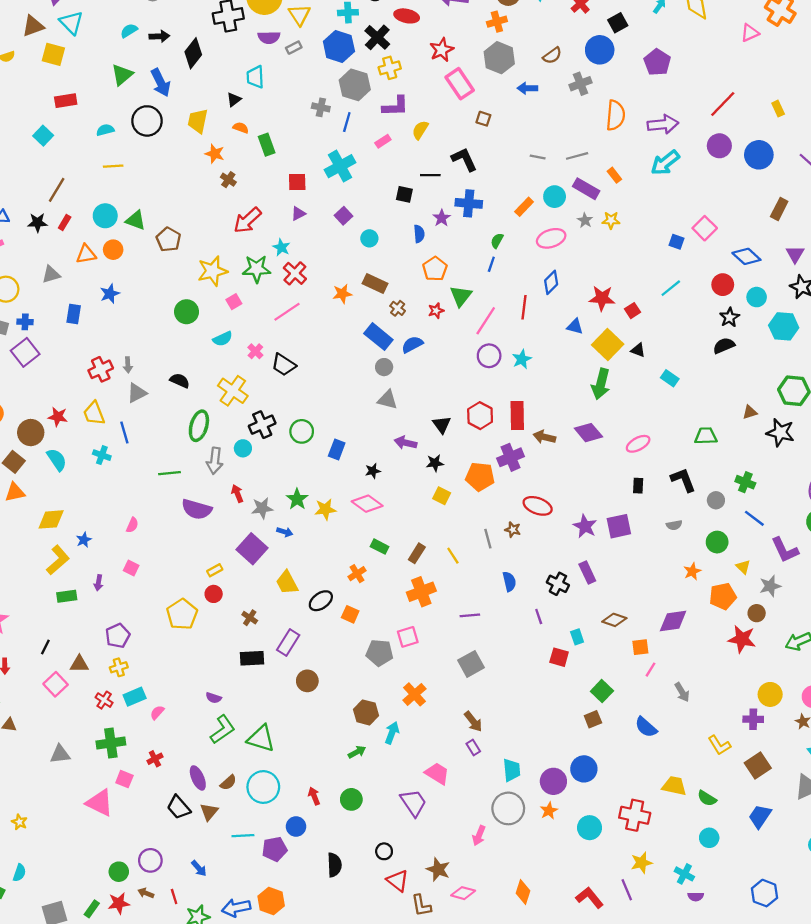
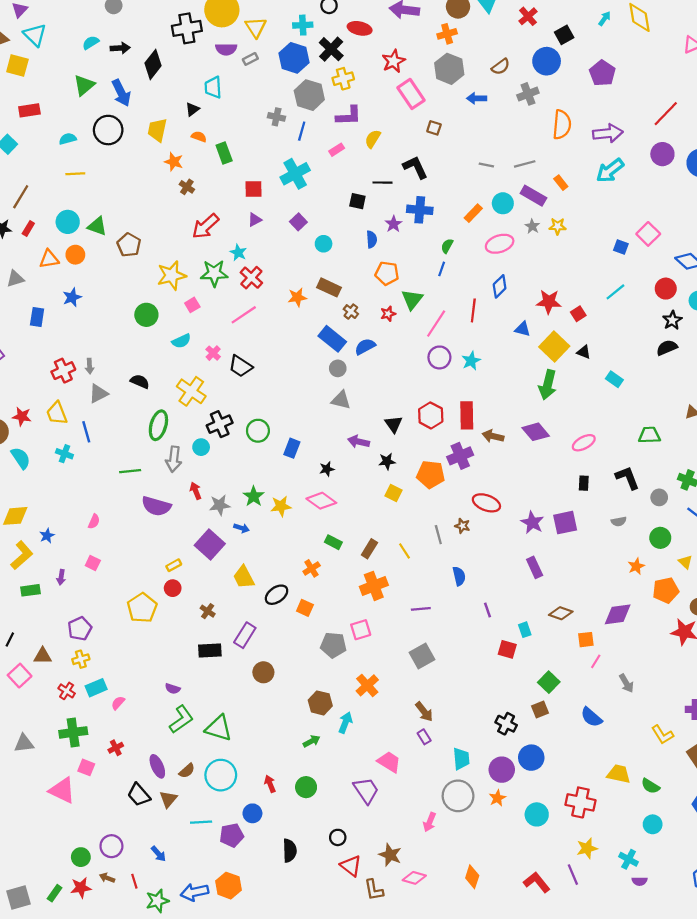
orange pentagon: (435, 269) -> (387, 273), turned -30
black cross: (558, 584) -> (506, 724), moved

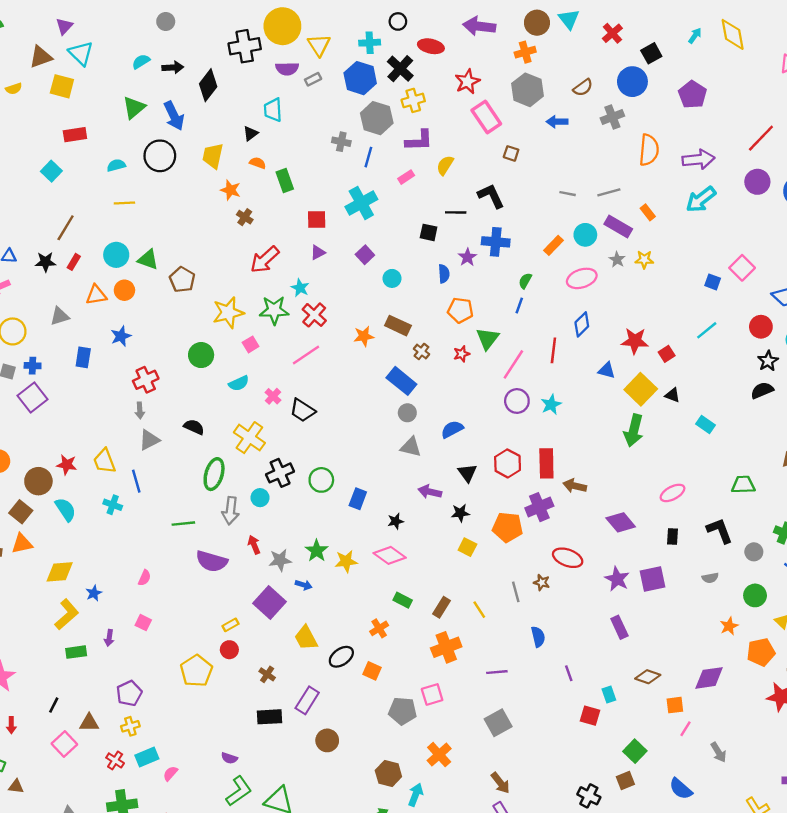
blue semicircle: (365, 347) -> (452, 429), moved
red cross: (63, 371) -> (146, 380), moved
purple diamond: (536, 432) -> (621, 522), moved

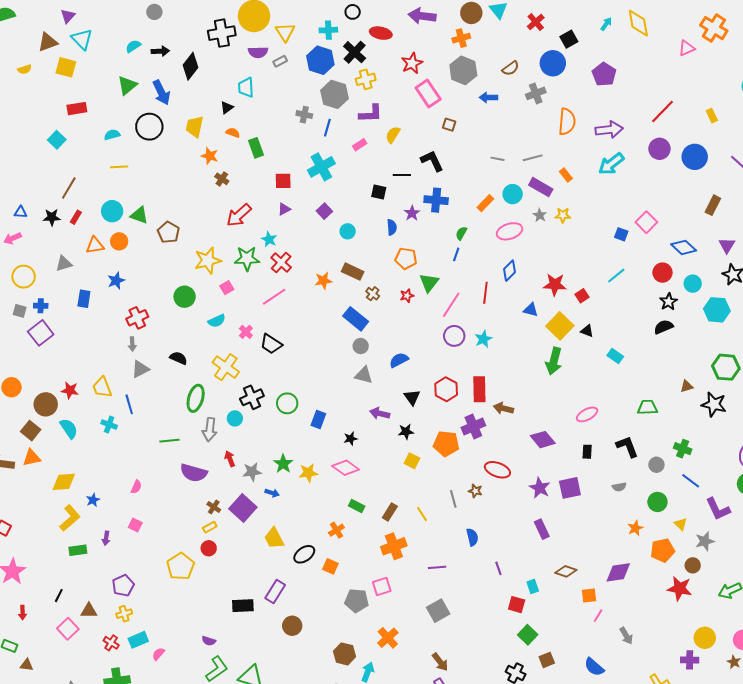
brown cross: (267, 674) -> (214, 507), moved
green square: (635, 751) -> (528, 635), moved

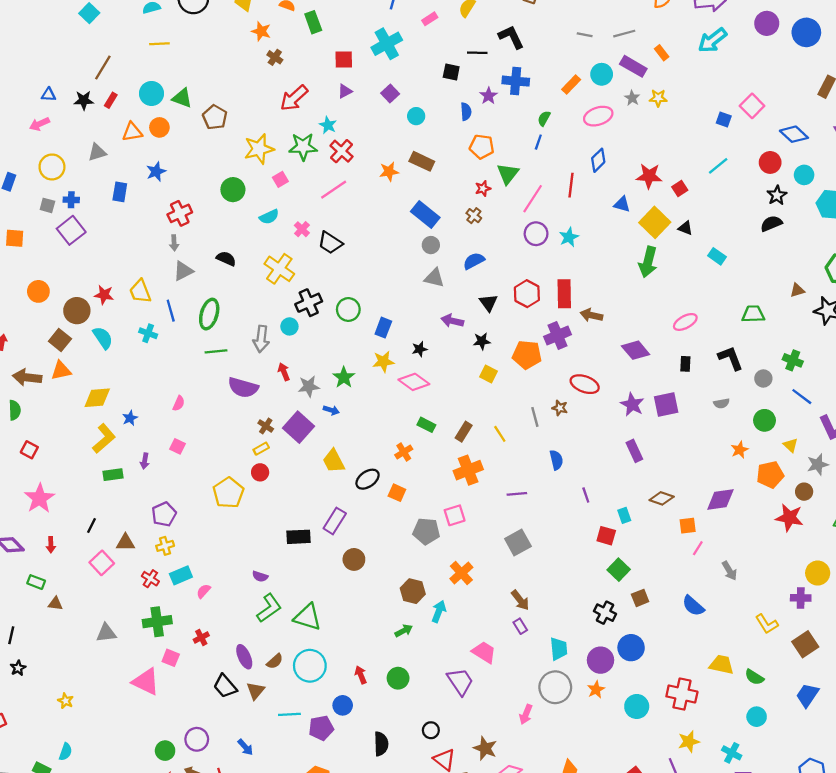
brown cross: (373, 294) -> (474, 216), moved
green ellipse: (196, 398) -> (209, 314), moved
yellow star: (308, 473) -> (383, 362), moved

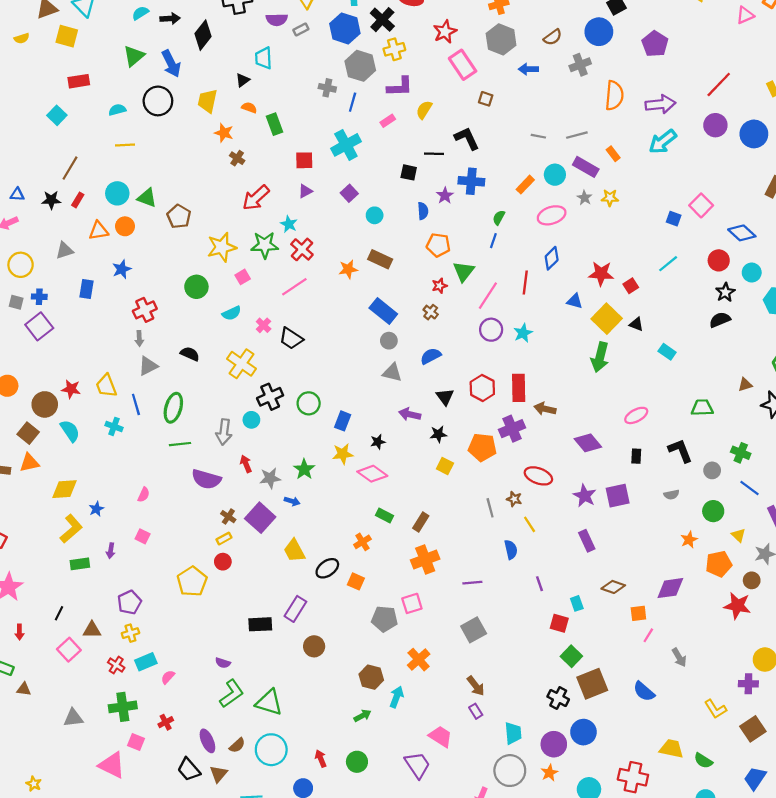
yellow line: (500, 434) -> (530, 524), moved
brown square: (640, 598) -> (592, 684), size x1.8

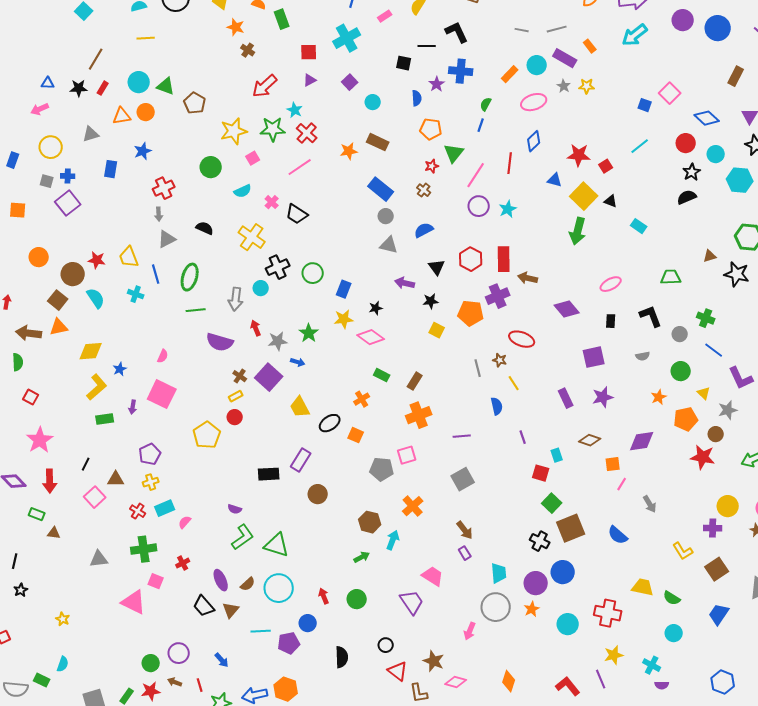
purple star: (585, 496) -> (603, 397), moved, turned 30
pink square: (143, 536) -> (162, 394), size x2.0
red arrow: (19, 632) -> (50, 481), size x1.6

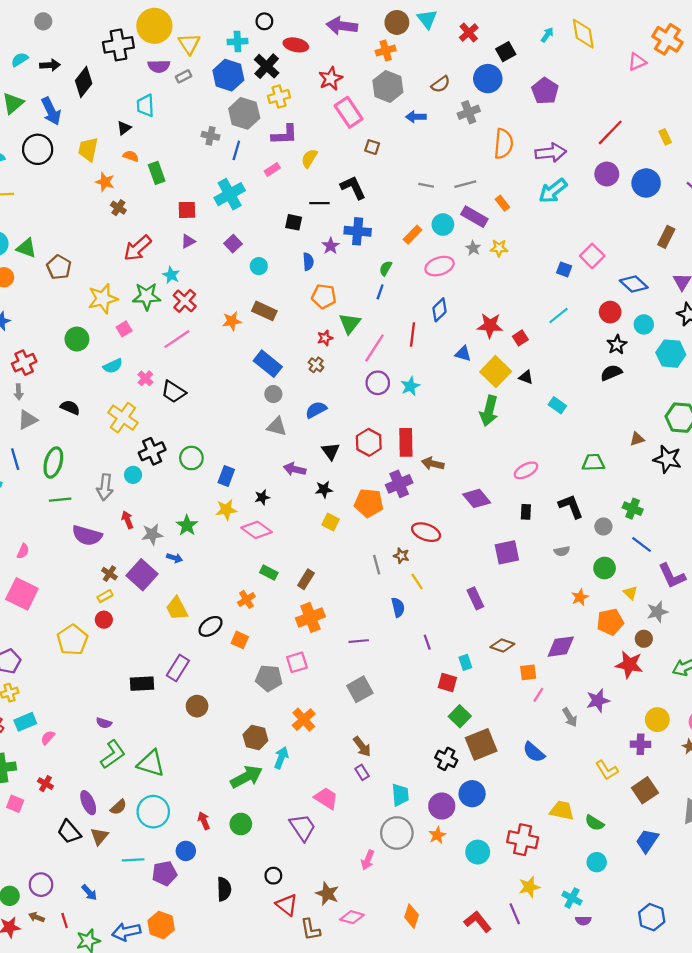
purple star: (603, 397) -> (598, 701), moved
green arrow: (362, 557) -> (246, 777), size x1.8
red cross: (183, 563) -> (45, 784), turned -32

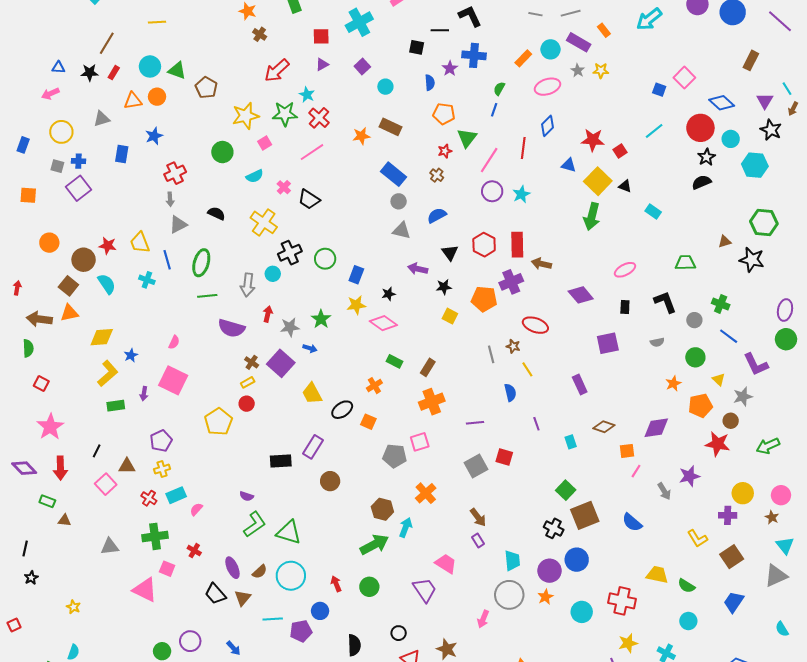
red circle: (610, 312) -> (700, 128), size x1.4
red arrow: (127, 520) -> (268, 314), turned 35
red square: (447, 683) -> (504, 457), moved

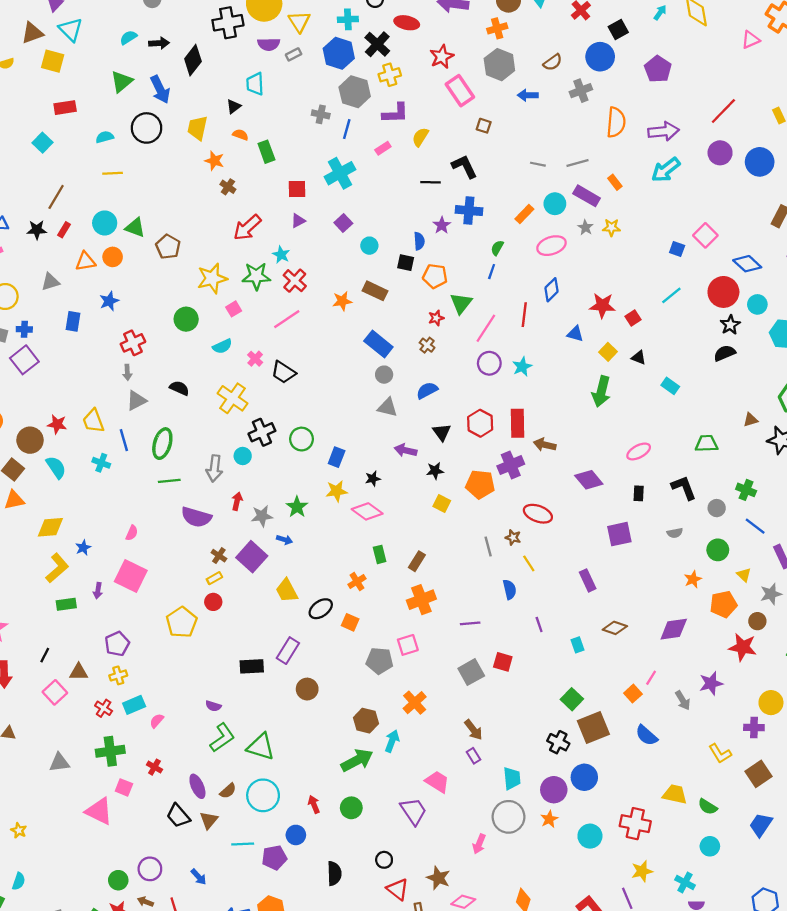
black square: (417, 47) -> (406, 263), moved
yellow square: (598, 181) -> (608, 352), size x0.6
green rectangle: (395, 361) -> (380, 554), turned 49
orange square: (627, 451) -> (633, 694), moved, turned -35

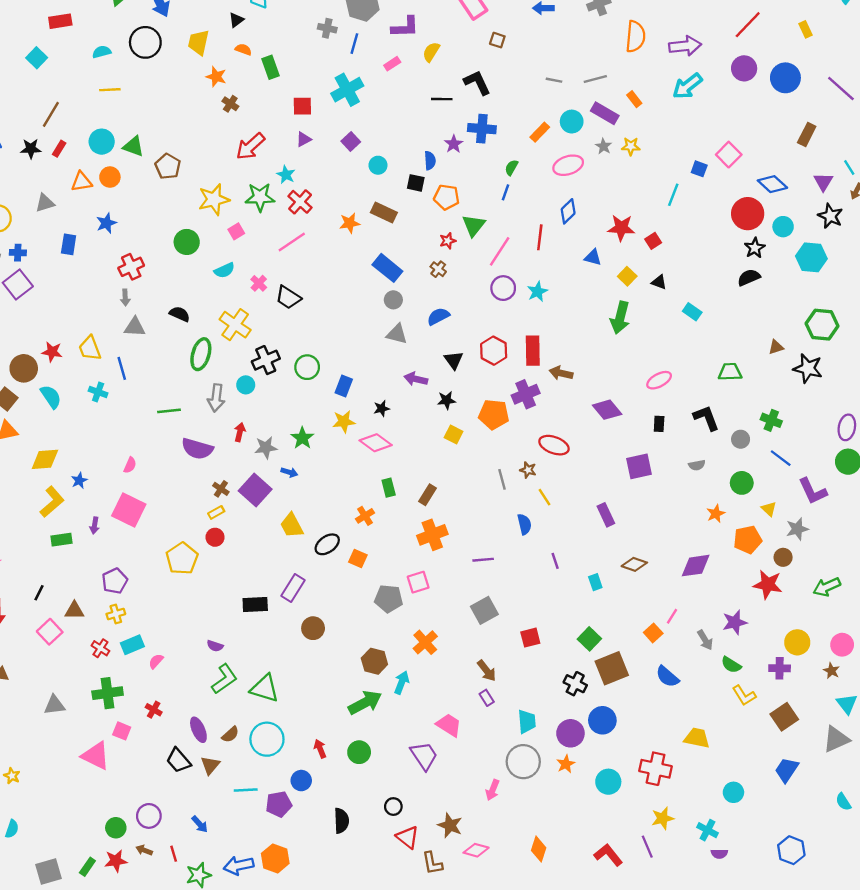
cyan line: (671, 295) -> (673, 195), moved, turned -30
gray triangle: (136, 401) -> (135, 327), turned 30
green ellipse: (162, 444) -> (201, 354), moved
red square: (503, 662) -> (530, 638), moved, turned -30
green semicircle: (708, 807) -> (731, 665), moved

